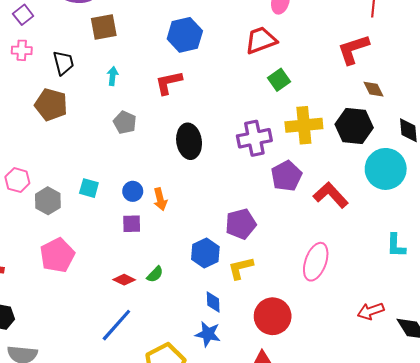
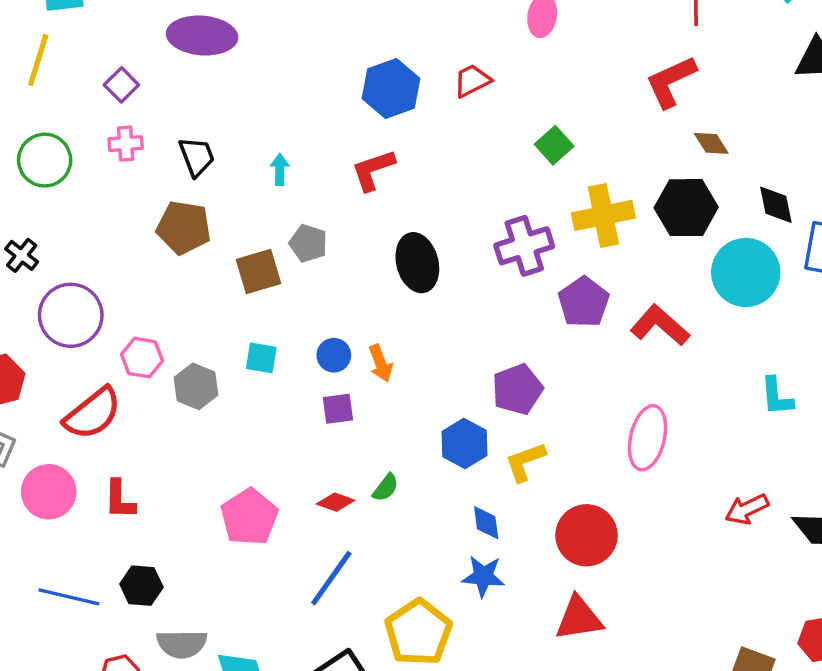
brown square: (104, 27) -> (258, 272), moved
red trapezoid: (261, 40) -> (472, 81), moved, size x0.7
pink pentagon: (57, 255) -> (249, 517), moved

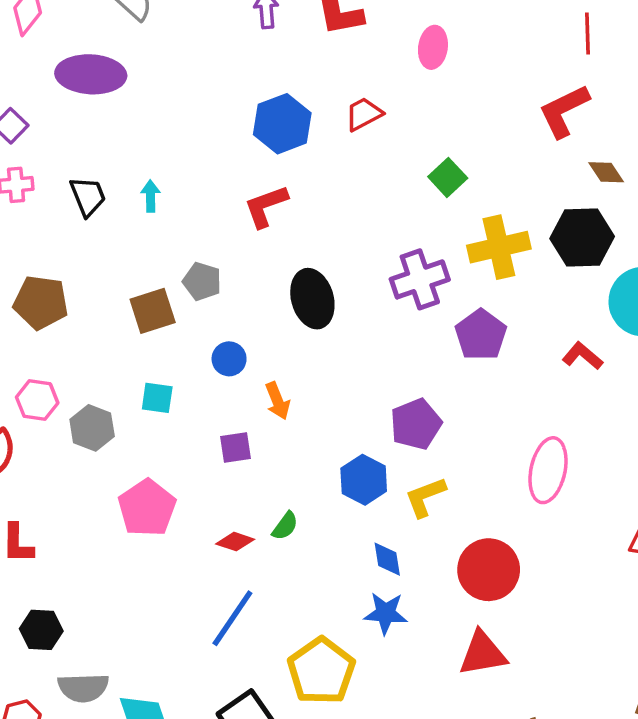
cyan arrow: (280, 169) -> (151, 196), moved
brown pentagon: (184, 228) -> (41, 302), moved
red L-shape: (660, 325) -> (583, 356), moved, size x0.7
blue circle: (334, 355) -> (229, 359), moved
pink pentagon: (249, 517) -> (147, 508), moved

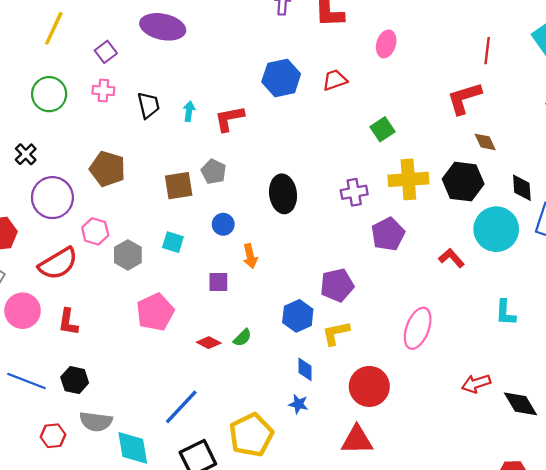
red L-shape: (266, 206) -> (229, 119), moved
purple cross: (420, 279) -> (354, 192), size x0.7
blue star: (386, 613) -> (298, 404), size x0.7
blue line: (232, 618) -> (181, 407), moved

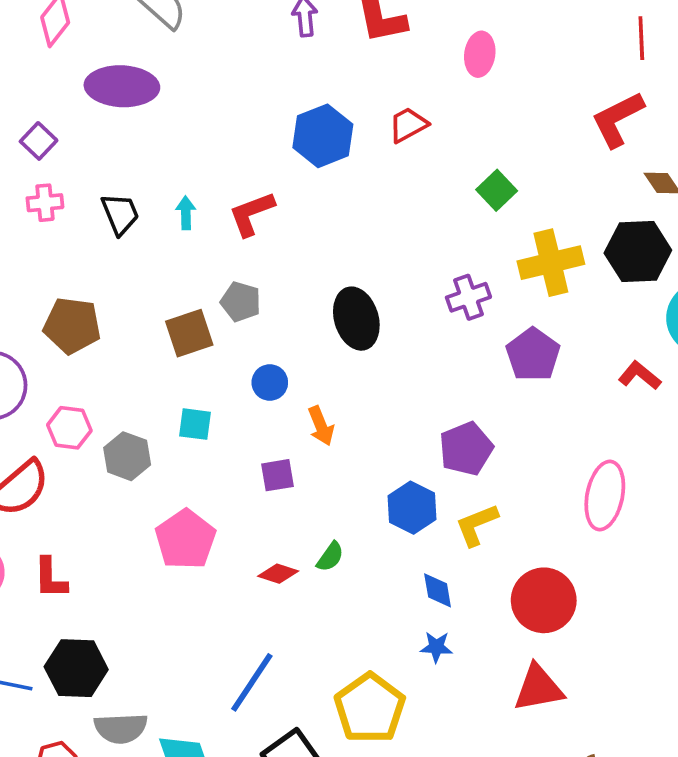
black hexagon: (75, 380) -> (76, 668), size x1.4

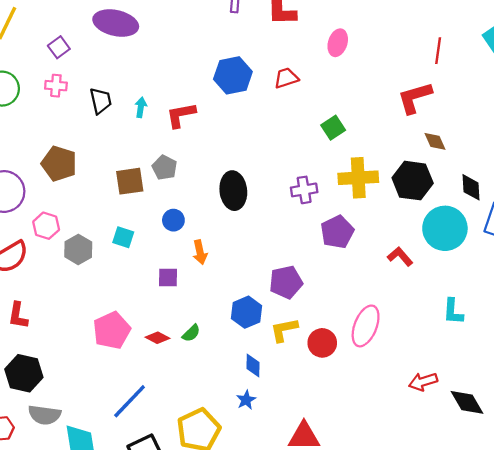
pink pentagon: (185, 539) -> (112, 330), moved
red circle: (544, 600) -> (322, 343), moved, size x0.7
blue star: (436, 647) -> (246, 400), turned 30

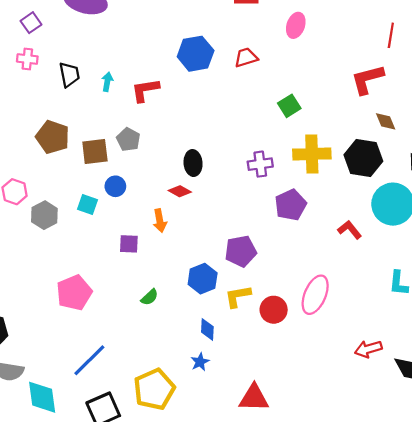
brown pentagon: (59, 164) -> (53, 137), moved
black ellipse: (233, 191) -> (193, 163), size x0.7
blue circle: (173, 220) -> (115, 186), moved
red diamond: (158, 338) -> (180, 191), moved

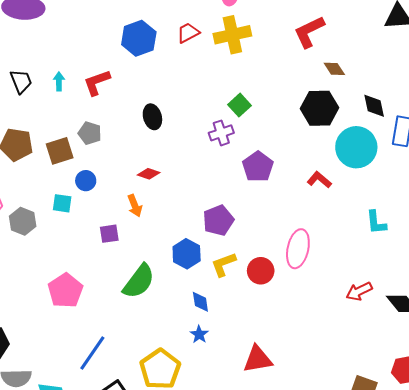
green square: (289, 106) -> (239, 105), moved
yellow cross: (312, 154) -> (232, 35), moved
black ellipse: (193, 163) -> (152, 117), moved
green semicircle: (150, 297) -> (139, 281), size x2.0

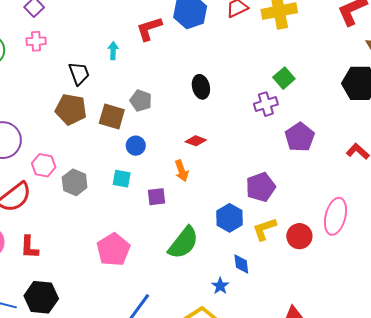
black trapezoid: (21, 81) -> (79, 73), moved
red L-shape: (97, 82) -> (149, 29), moved
brown square: (60, 151) -> (112, 117), turned 32
cyan square: (62, 203) -> (122, 179), moved
blue star: (199, 334) -> (220, 286), moved

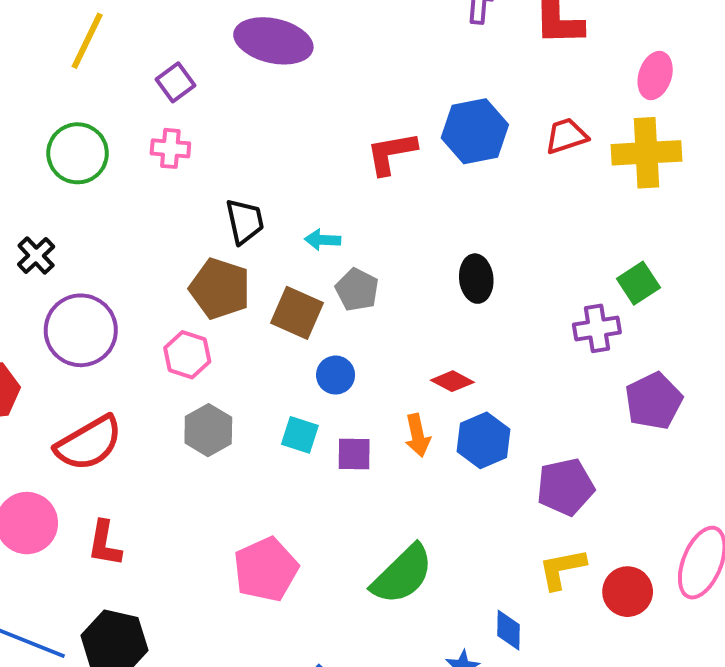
cyan arrow: (113, 51) -> (323, 240), moved, turned -96
pink hexagon: (44, 165) -> (187, 355), moved
purple square: (157, 197) -> (354, 454), moved
blue hexagon: (229, 218) -> (484, 440), moved

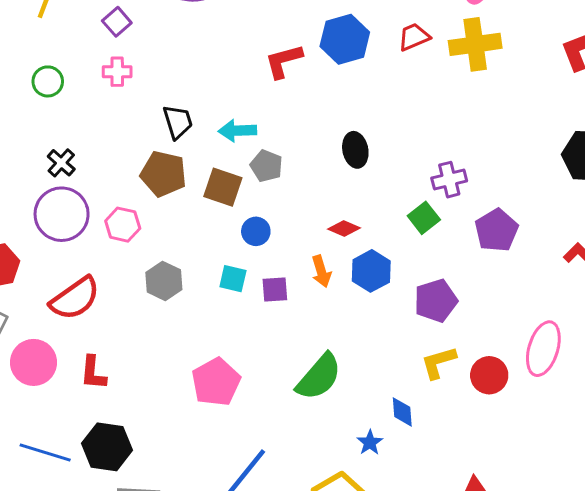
green circle: (78, 153) -> (48, 81), size x0.7
cyan arrow: (323, 240) -> (237, 131), size x1.4
black cross: (36, 256) -> (61, 163), moved
green square: (638, 283) -> (424, 218), moved
pink hexagon: (187, 355) -> (123, 225), moved

